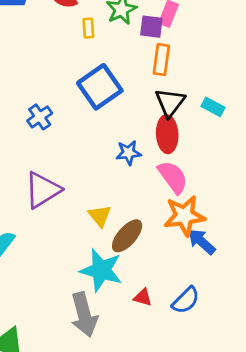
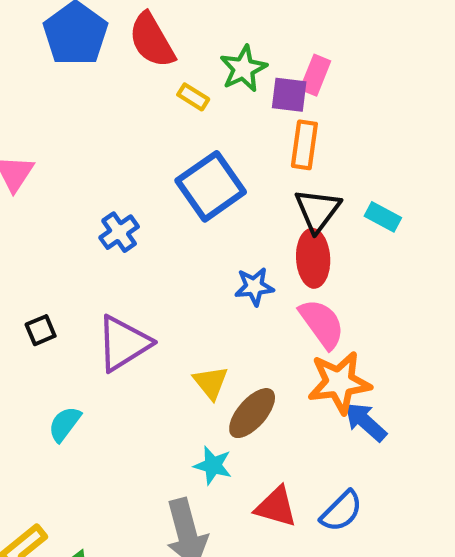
yellow rectangle: (88, 28) -> (193, 97), turned -54
cyan star: (101, 270) -> (213, 465), size x0.6
red triangle: (143, 297) -> (276, 507), size x1.5

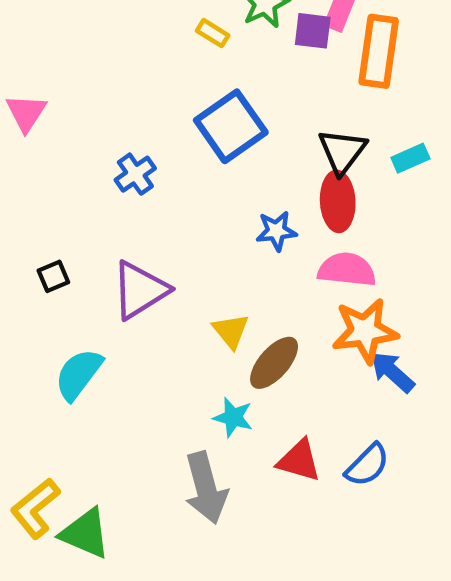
orange rectangle: (304, 145) -> (379, 51), moved, size x1.4
cyan rectangle: (383, 217) -> (410, 158), turned -52
pink semicircle: (322, 324) -> (347, 270), turned -48
cyan semicircle: (65, 424) -> (78, 374), size x1.4

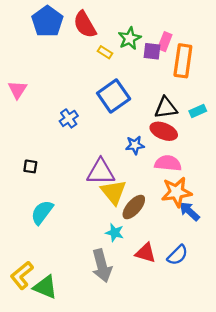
black triangle: (342, 151) -> (166, 108), turned 45
red ellipse: (338, 201) -> (164, 131), turned -65
black square: (53, 276) -> (30, 166), turned 32
purple triangle: (140, 290) -> (101, 172), moved, turned 32
yellow triangle: (231, 331) -> (114, 192), size x1.5

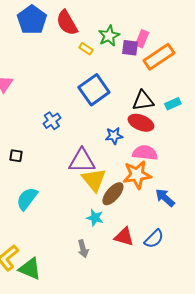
orange rectangle: (183, 61) -> (159, 57), turned 48
blue cross: (69, 118) -> (52, 121), moved
orange star: (177, 192) -> (137, 175), moved
gray arrow: (102, 266) -> (83, 249), size x0.6

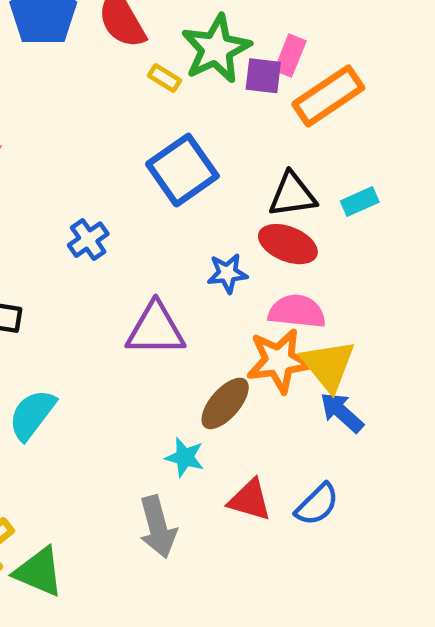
green star: (109, 36) -> (216, 49), size x1.4
yellow triangle: (94, 180) -> (328, 365), moved
gray arrow: (83, 249) -> (158, 527), size x1.5

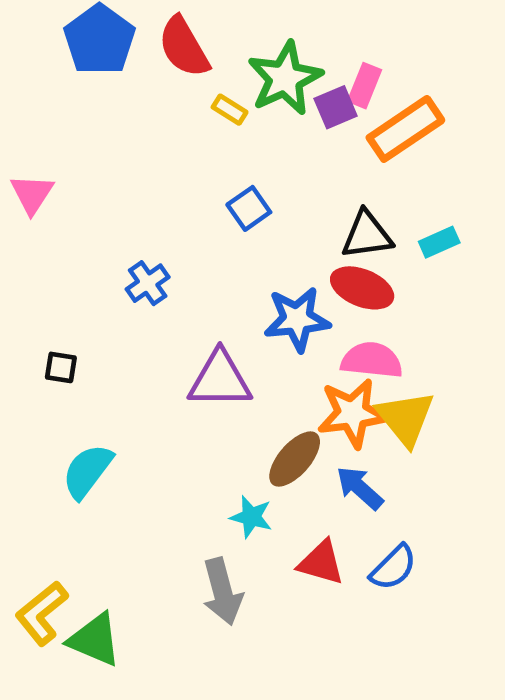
purple square: (263, 76) -> (336, 107), turned -30
blue square: (182, 170) -> (249, 208), size x0.6
blue star: (227, 273) -> (297, 319), size x1.5
blue arrow: (342, 412) -> (360, 488), moved

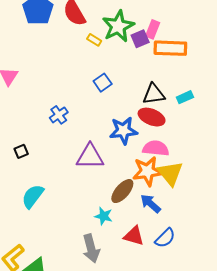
orange rectangle: (405, 129) -> (170, 48), turned 36
black square: (61, 367) -> (21, 151), turned -32

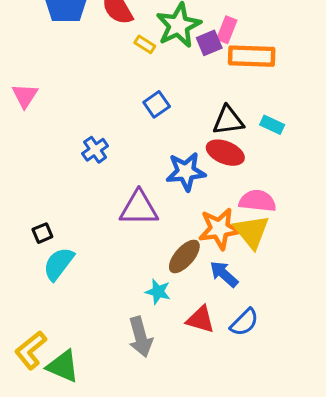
cyan rectangle: (185, 97) -> (272, 125), turned 49
pink semicircle: (156, 148) -> (257, 201), moved
black square: (21, 151) -> (42, 233), moved

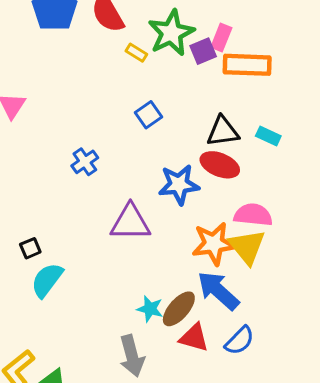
brown ellipse: (184, 256) -> (179, 309), moved
blue arrow: (224, 274) -> (218, 291), size x1.4

